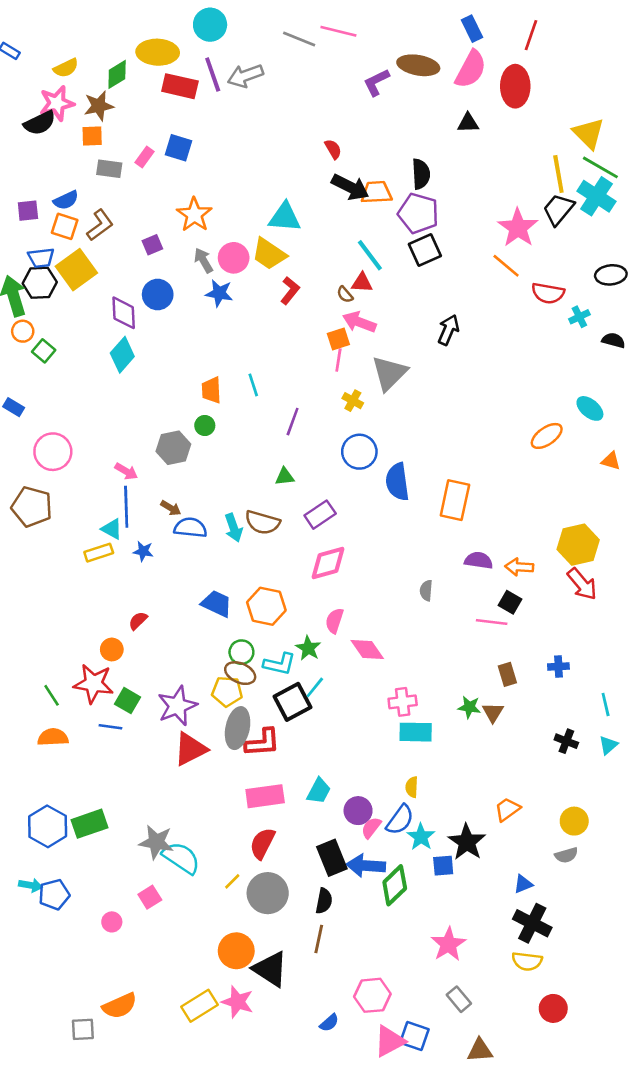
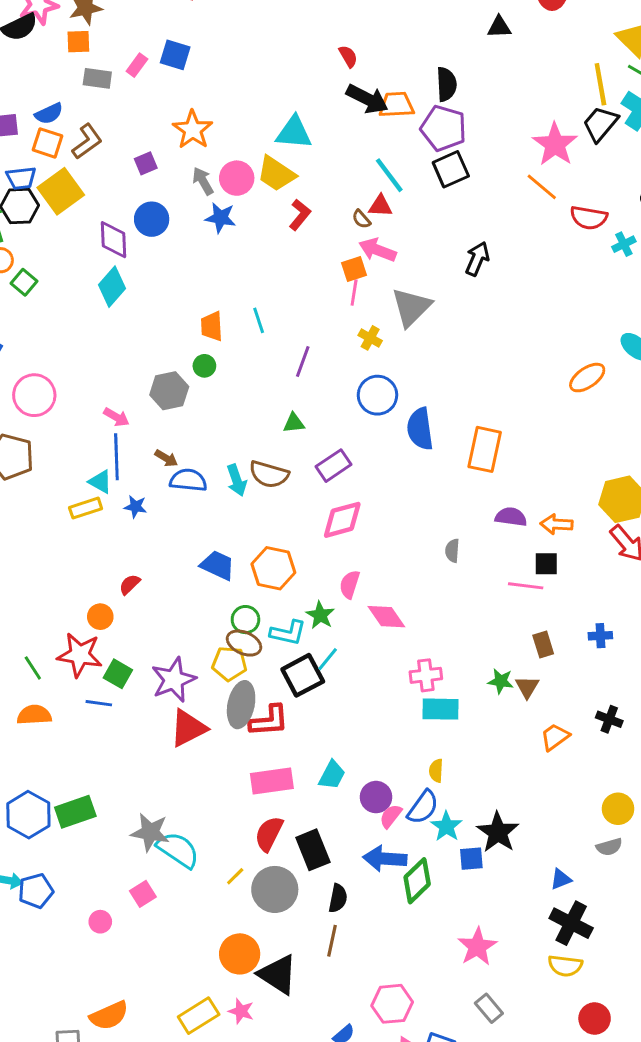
black square: (510, 602) -> (546, 564), turned -30
orange trapezoid: (507, 809) -> (555, 737), moved
black rectangle: (332, 858) -> (313, 850), moved
pink star: (238, 1002) -> (241, 1011), size x0.7

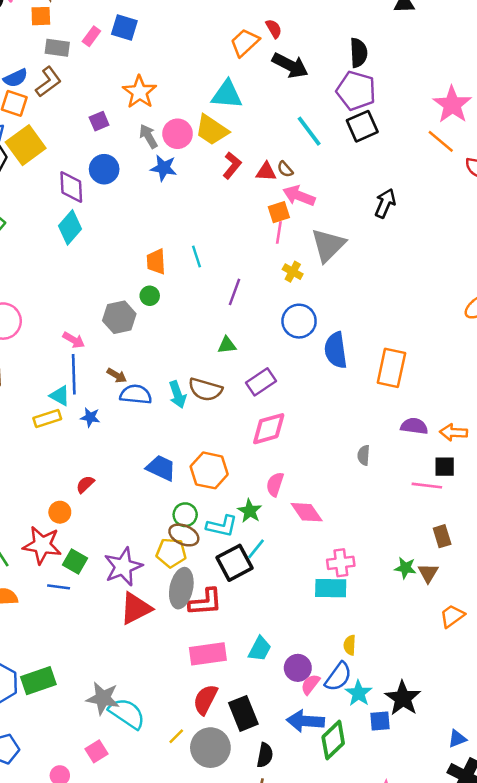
orange trapezoid: (397, 105) -> (245, 43), moved, turned -40
brown L-shape: (87, 141) -> (48, 82), moved
red triangle: (380, 206) -> (266, 172), moved
cyan rectangle: (441, 709) -> (331, 588), moved

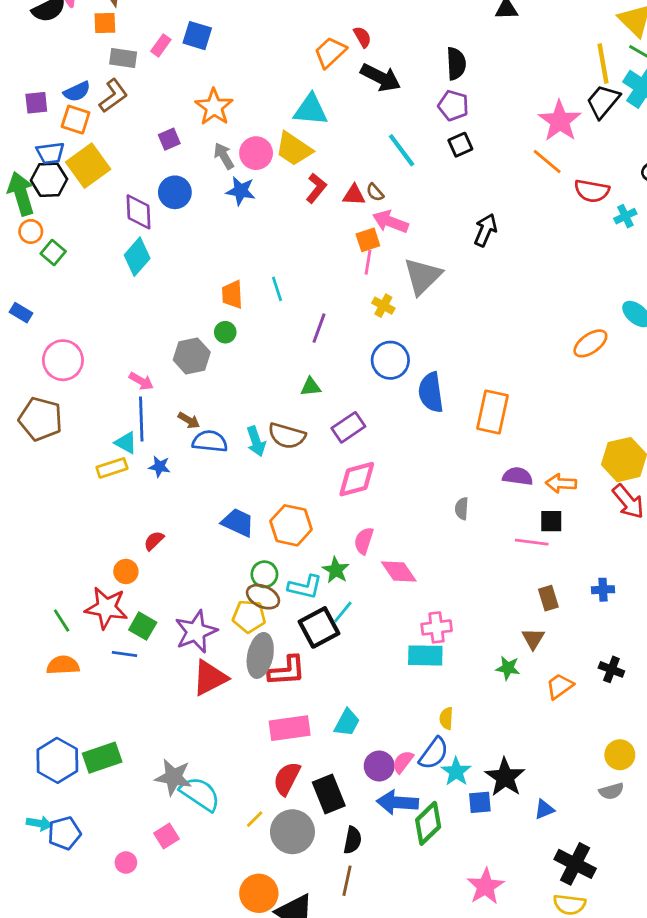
purple pentagon: (356, 91) -> (453, 106), size x0.7
black square: (362, 126) -> (460, 145), size x0.7
green star: (405, 568) -> (508, 668), moved
purple circle: (298, 668) -> (379, 766), moved
blue triangle: (457, 739) -> (544, 809), moved

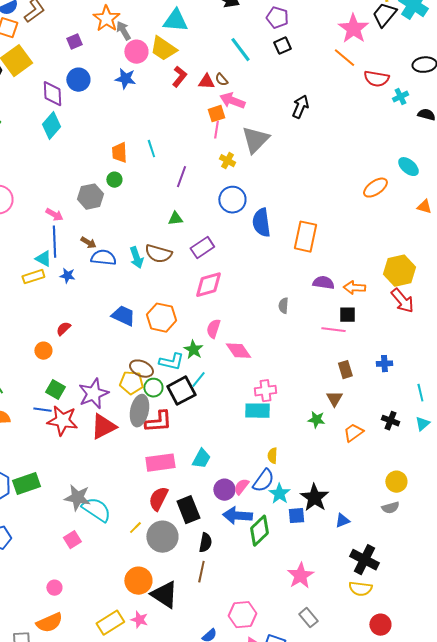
gray arrow: (224, 156) -> (123, 31), moved
green circle: (264, 574) -> (153, 388), moved
red star: (106, 608) -> (62, 421), moved
pink circle: (126, 863) -> (54, 588), moved

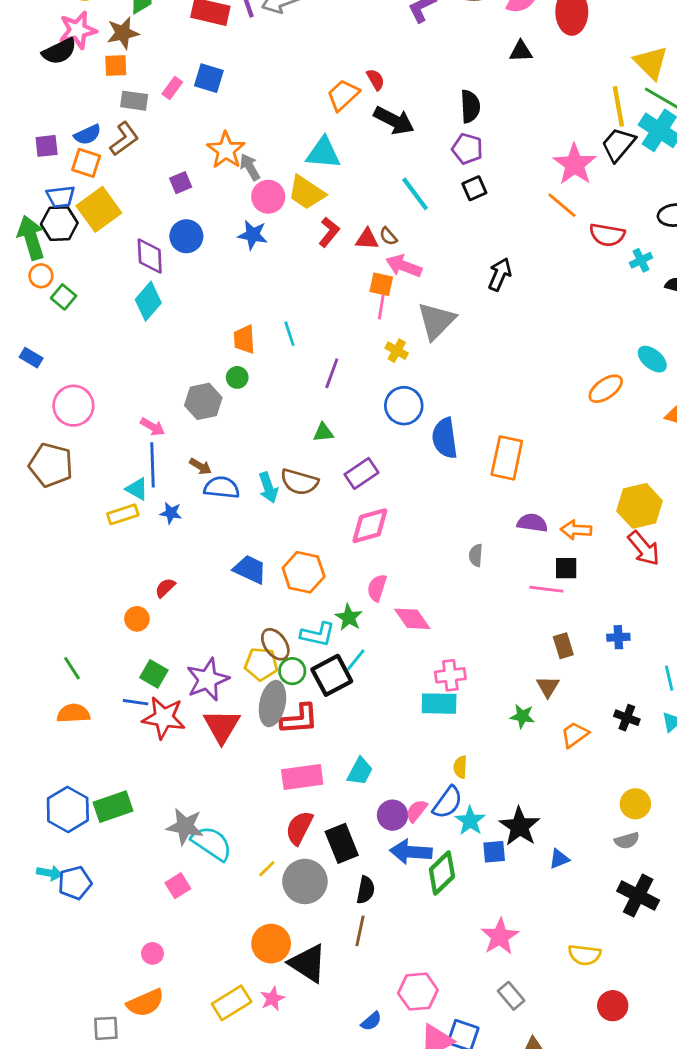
orange square: (216, 114) -> (381, 284), turned 30
brown ellipse: (141, 369) -> (275, 644), turned 30
red triangle: (103, 427) -> (222, 726), turned -32
black cross: (364, 560) -> (638, 896), moved
pink star: (139, 620) -> (272, 999), turned 30

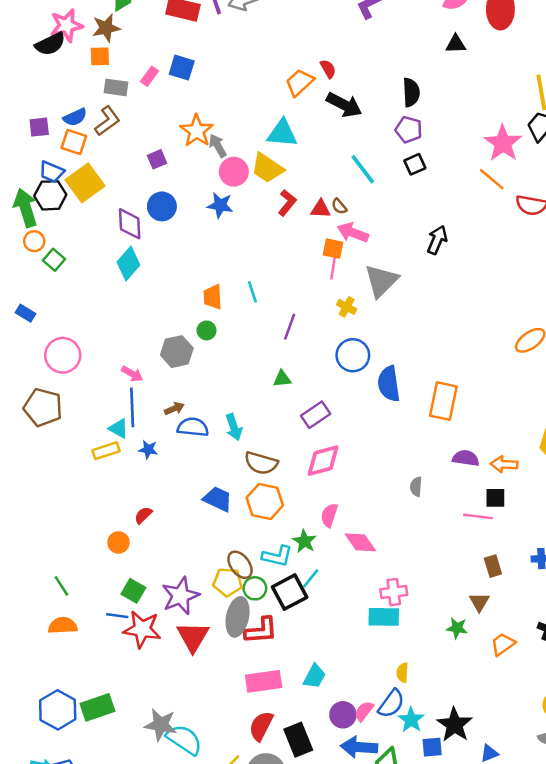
blue trapezoid: (61, 197) -> (52, 172), turned 30
brown arrow: (200, 466) -> (174, 409), turned -54
brown semicircle: (299, 482) -> (261, 463), moved

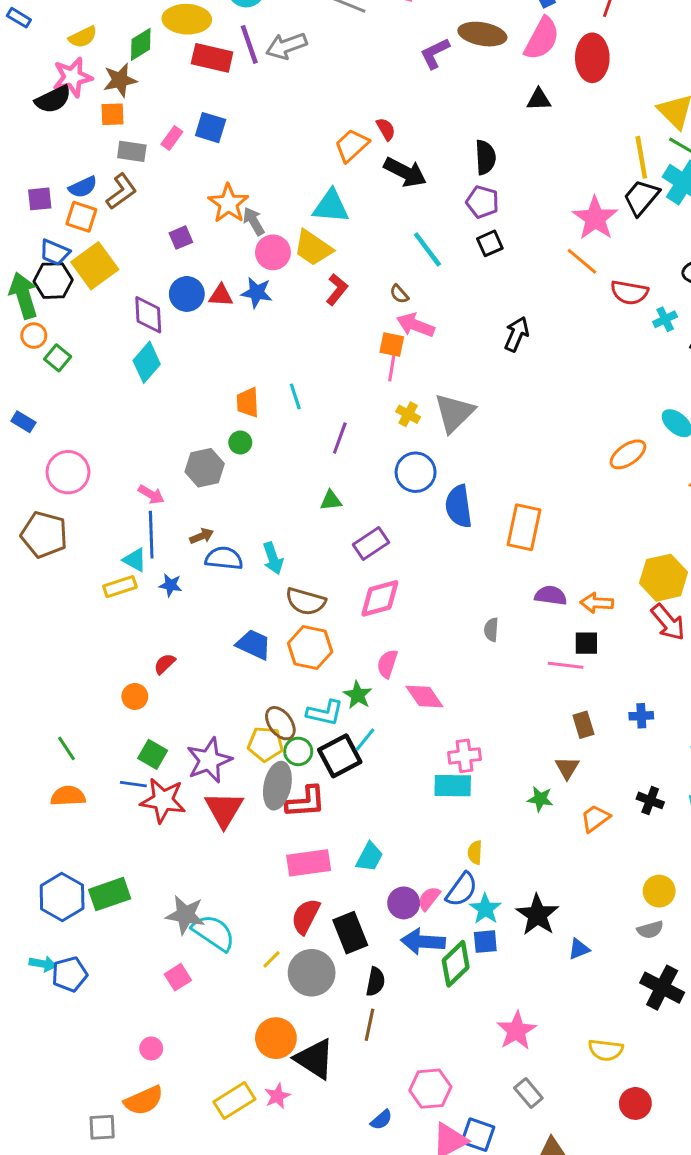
red triangle: (321, 209) -> (221, 295), moved
gray triangle: (381, 281) -> (454, 413), moved
blue square: (432, 747) -> (485, 942), moved

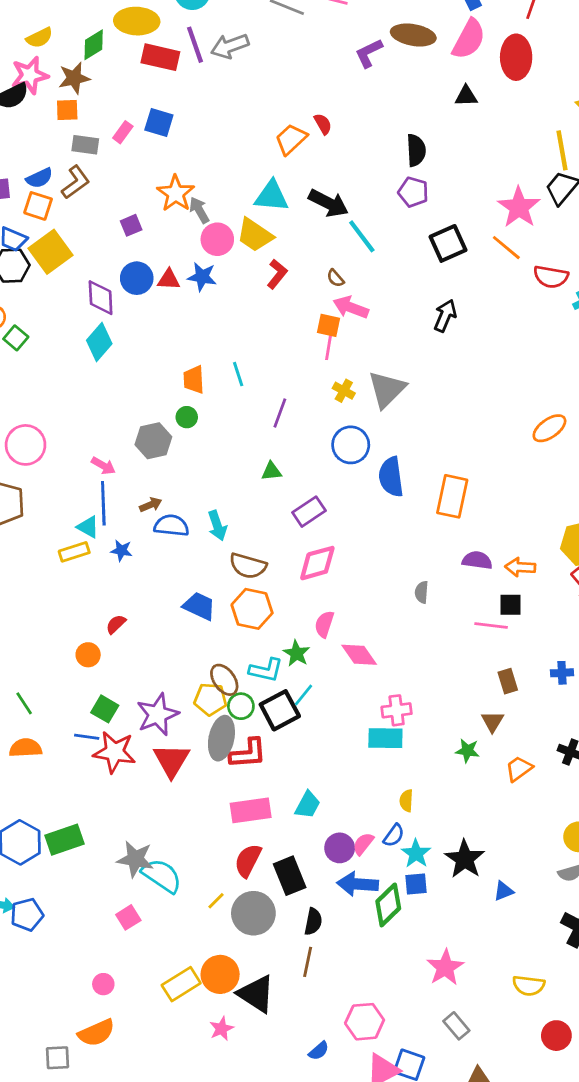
black arrow: (405, 172) -> (328, 203), moved
black square: (490, 243) -> (448, 243), moved, size x1.5
blue semicircle: (462, 890) -> (394, 835), size x0.7
yellow rectangle: (234, 1100) -> (181, 984), moved

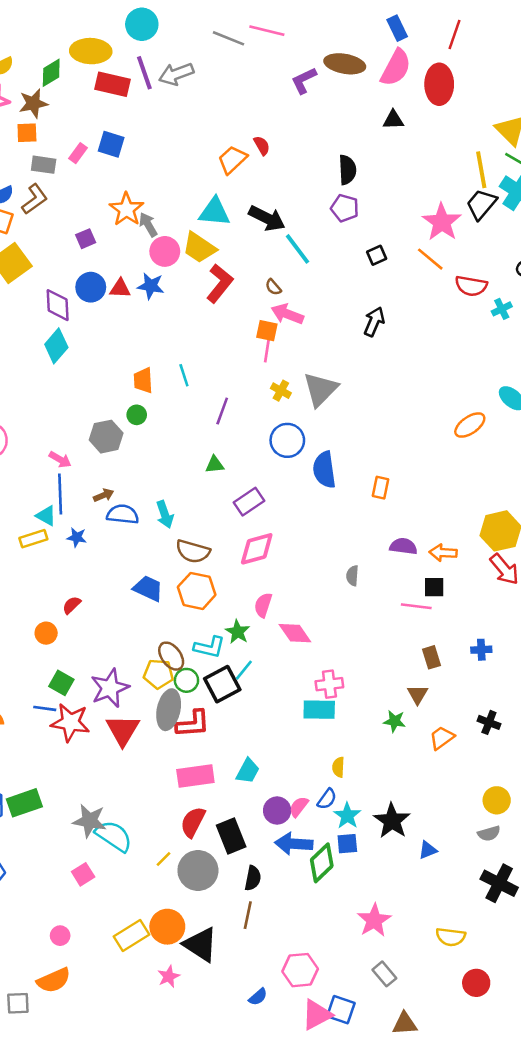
black square: (448, 243) -> (377, 255), size x0.6
red L-shape: (277, 274) -> (220, 283), size x1.4
orange rectangle: (452, 496) -> (380, 488), size x0.6

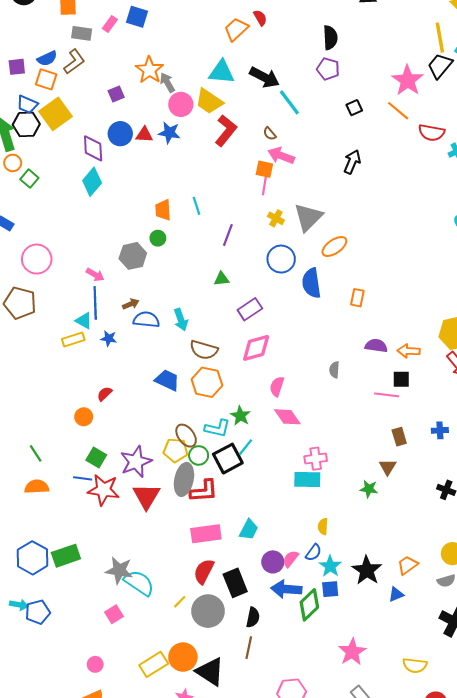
orange ellipse: (470, 425) -> (334, 247), moved
pink semicircle: (263, 605) -> (277, 386), moved
orange trapezoid: (442, 738) -> (408, 565), moved

